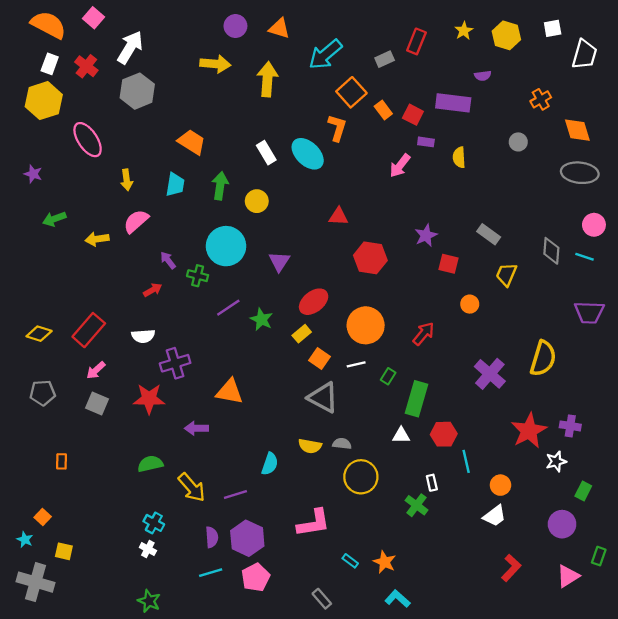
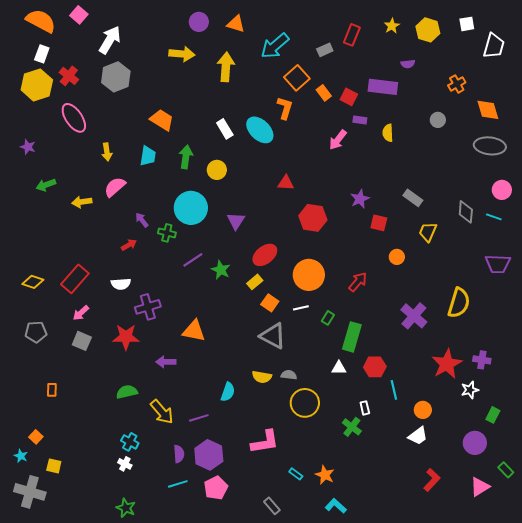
red cross: (86, 66) -> (69, 76), moved
green rectangle: (599, 556) -> (506, 470), turned -63

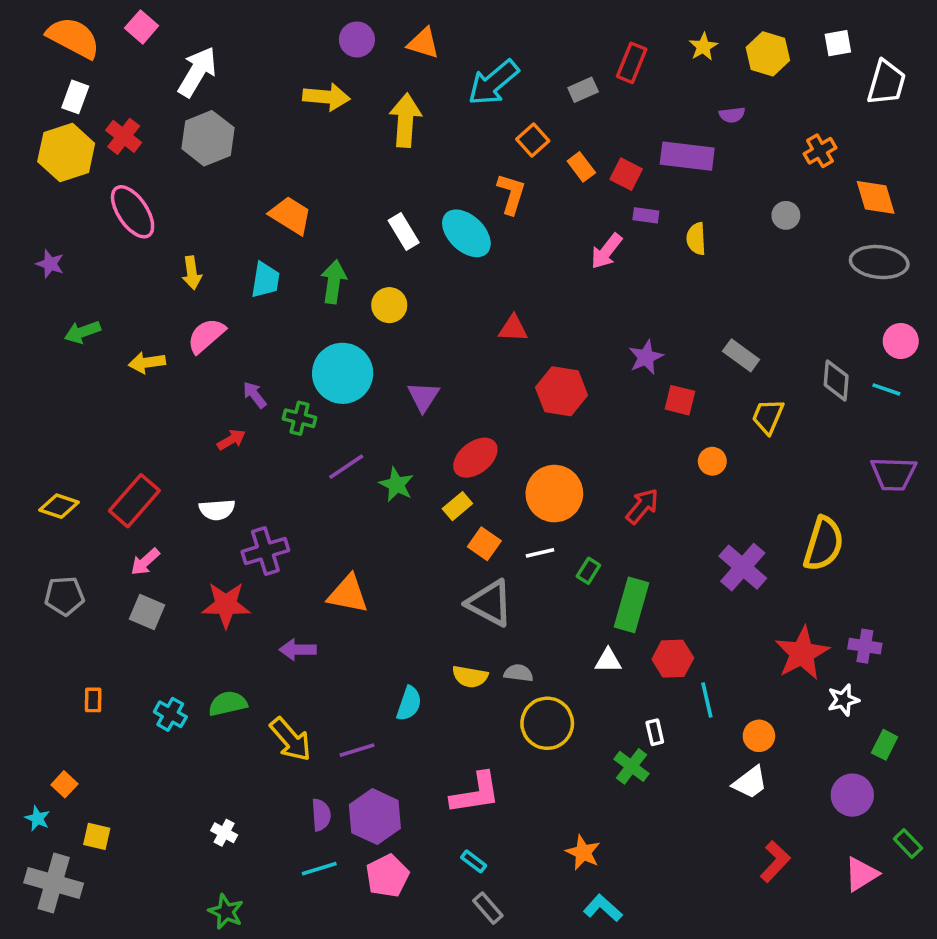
orange square: (297, 78) -> (533, 140), size x0.7
cyan cross: (130, 442) -> (170, 714), moved
cyan rectangle: (296, 474) -> (474, 861), moved

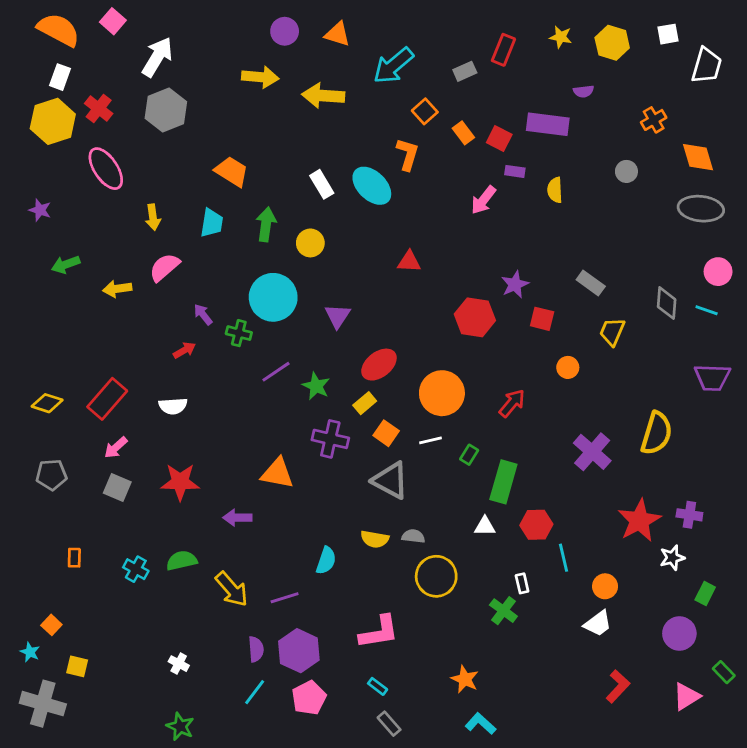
yellow star: (703, 47) -> (561, 37), turned -30
yellow arrow: (405, 120) -> (323, 96), turned -90
red hexagon: (562, 391) -> (475, 317), moved
purple cross: (265, 551) -> (330, 439), moved, turned 30
cyan line: (319, 869) -> (255, 692), turned -36

